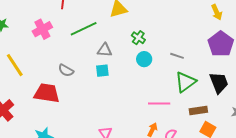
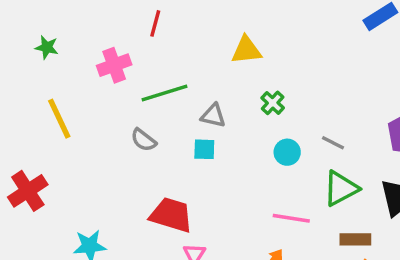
green line: (84, 29) -> (164, 93), moved
cyan circle: (144, 59) -> (287, 152), moved
red trapezoid: (47, 93) -> (171, 215), moved

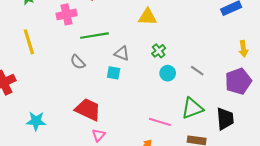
gray line: (333, 143) -> (197, 71), moved
cyan circle: (287, 152) -> (168, 73), moved

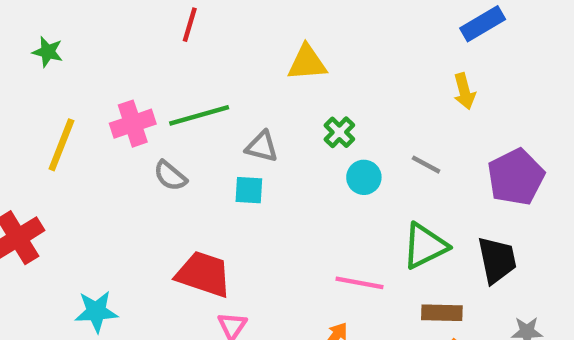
pink cross: (67, 14) -> (133, 124), moved
yellow line: (29, 42) -> (61, 145), turned 45
yellow arrow: (243, 49) -> (464, 91), moved

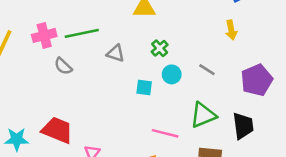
cyan square: (249, 190) -> (144, 88), moved
red trapezoid: (204, 274) -> (57, 130), moved

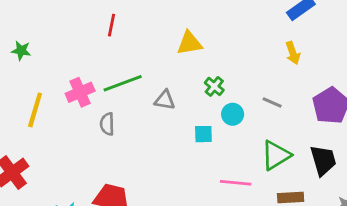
gray semicircle: (63, 66) -> (107, 124), turned 54

